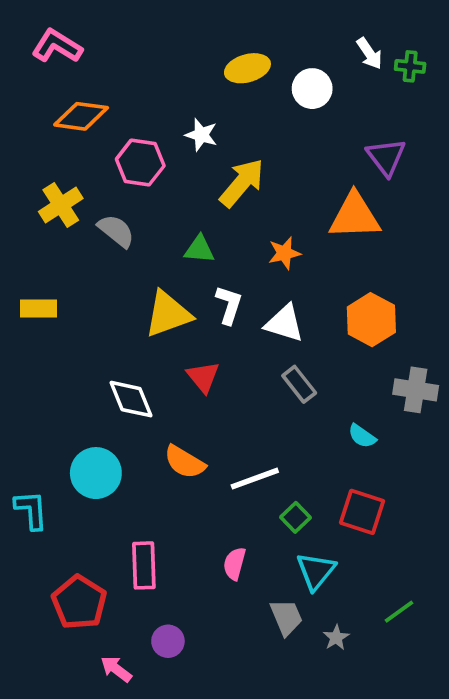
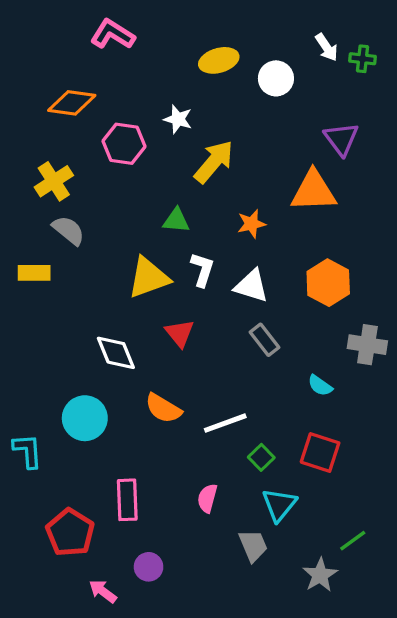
pink L-shape: (57, 46) -> (113, 34), moved
gray semicircle: (116, 231) -> (68, 230), moved
gray star: (336, 638) -> (320, 575), moved, size x1.5

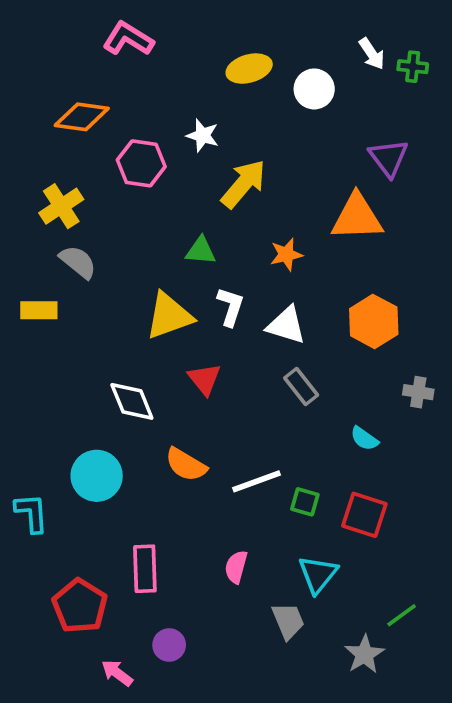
gray cross: (367, 345) -> (418, 392), size x0.7
green square: (261, 457) -> (305, 502), moved, turned -30

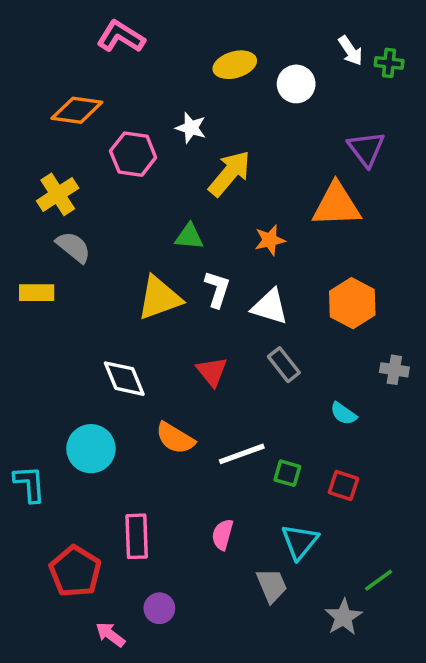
red triangle: (204, 379) -> (212, 372), moved
red square: (364, 515) -> (343, 485), size x0.7

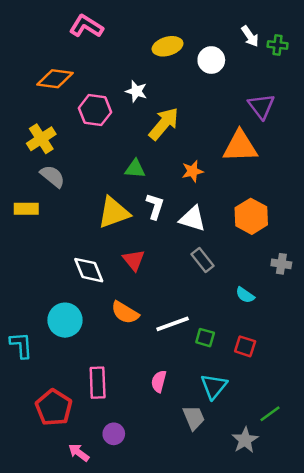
red triangle: (212, 372) -> (134, 260), moved

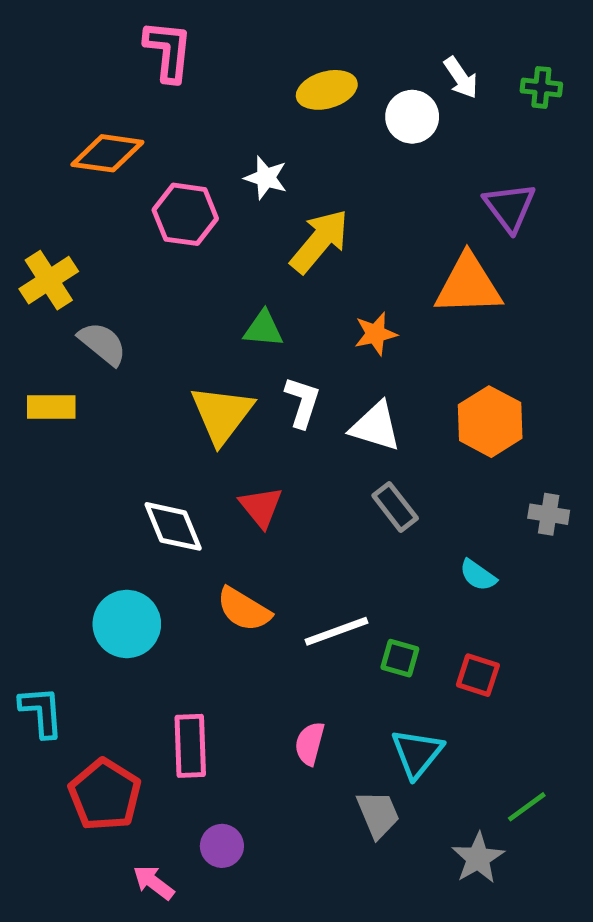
pink L-shape: (86, 26) -> (168, 51), turned 64
white arrow: (250, 36) -> (461, 78), moved
yellow cross: (41, 139) -> (49, 280), moved
yellow triangle: (114, 213) -> (222, 414), turned -33
cyan L-shape: (21, 345) -> (41, 712), moved

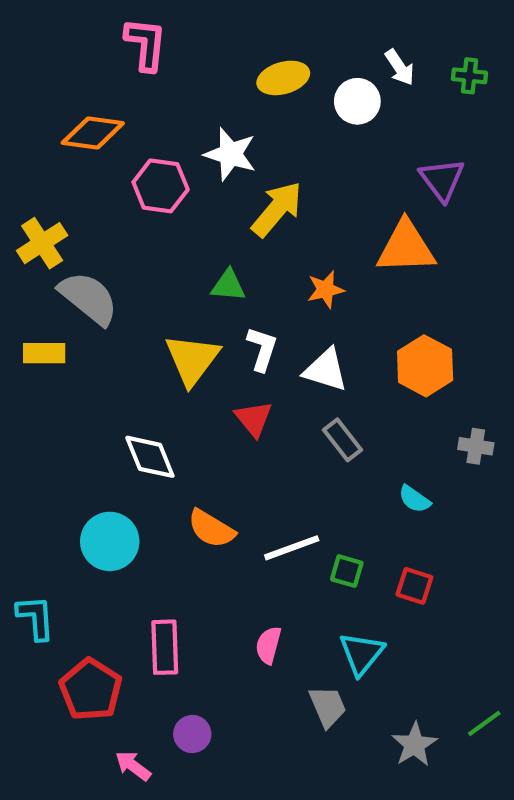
white star: (266, 178) -> (230, 154), size x1.4
gray semicircle: (102, 344) -> (89, 298), size x1.4
red triangle: (261, 507) -> (254, 419), moved
green line: (527, 807) -> (484, 723), moved

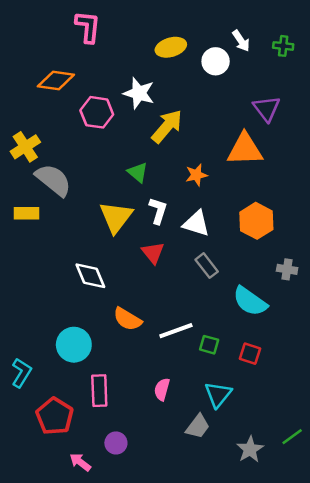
green triangle: (228, 285) -> (138, 172), turned 35
cyan semicircle: (414, 499) -> (250, 301), size x1.8
cyan circle: (110, 541) -> (74, 345), moved
cyan L-shape: (36, 618) -> (21, 373), turned 36
gray trapezoid: (328, 706) -> (198, 426), turned 60

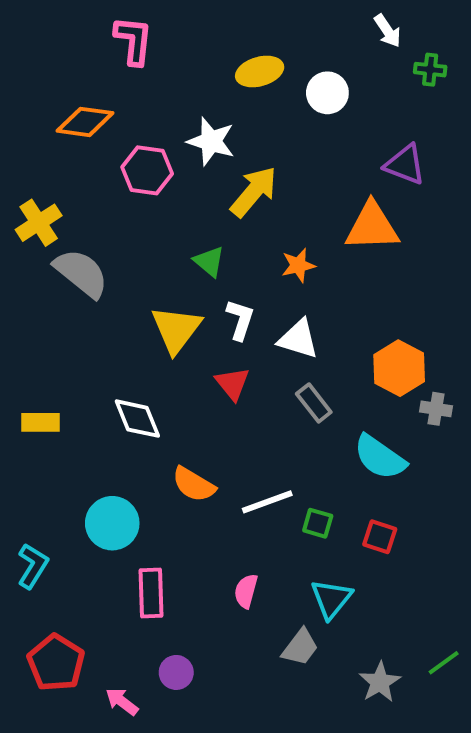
white arrow: (241, 41) -> (388, 31), moved
purple triangle: (267, 109) -> (405, 165), turned -32
yellow rectangle: (27, 213) -> (40, 422), moved
orange hexagon: (256, 221) -> (399, 368), moved
red pentagon: (55, 416) -> (56, 663), moved

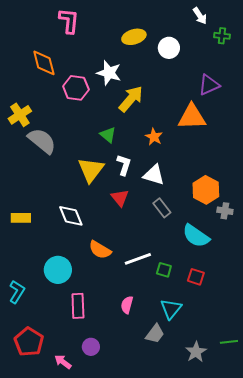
orange diamond: (85, 122) -> (44, 63), turned 68
purple triangle: (405, 165) -> (209, 85), turned -45
orange star: (298, 265) -> (154, 137), turned -30
green line: (444, 663) -> (229, 342), turned 30

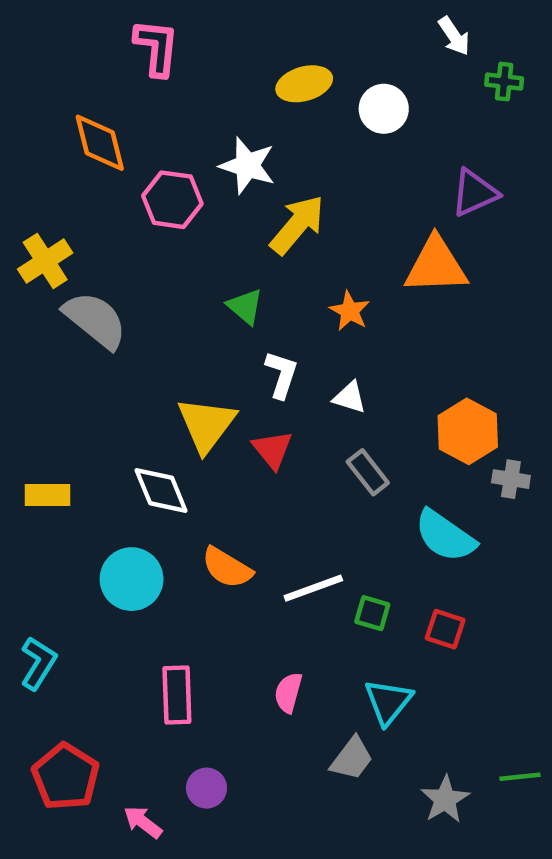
yellow triangle: (91, 170) -> (207, 425), moved
white triangle: (154, 175) -> (350, 397), size x0.7
cyan circle: (58, 270) -> (132, 579), moved

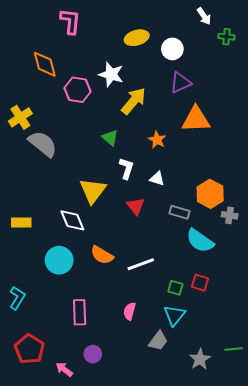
purple triangle: (475, 193) -> (181, 83), moved
red triangle: (272, 450) -> (136, 206), moved
gray rectangle: (368, 472) -> (180, 212), moved, turned -36
green square: (372, 613) -> (175, 288), moved

